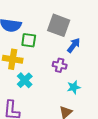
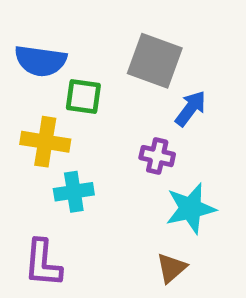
cyan cross: (25, 80) -> (74, 192), turned 35
cyan star: (74, 87) -> (191, 208), size x1.5

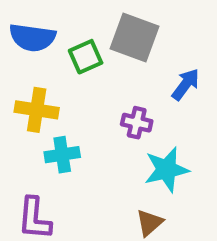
green square: (83, 96) -> (86, 57), moved, turned -32
blue arrow: (191, 108) -> (186, 84), moved

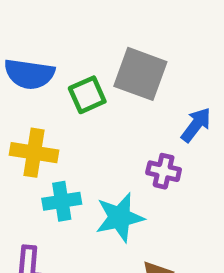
purple cross: (137, 123) -> (164, 171), moved
cyan star: (166, 170) -> (120, 217), moved

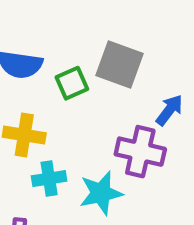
purple cross: (164, 171) -> (140, 152), size x1.6

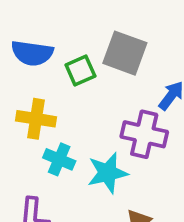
cyan cross: (49, 179) -> (59, 159), turned 32

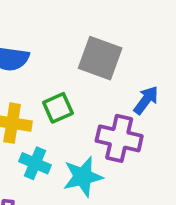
green square: (80, 71) -> (58, 108), moved

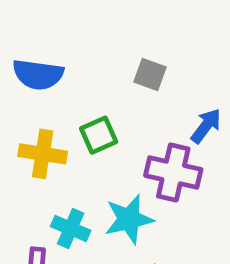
gray square: (100, 58) -> (150, 74), size x0.6
cyan cross: (35, 163) -> (71, 229), moved

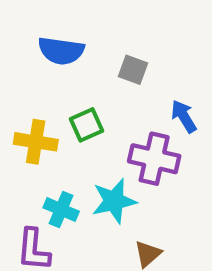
blue semicircle: (38, 74) -> (61, 51), moved
blue arrow: (206, 126) -> (184, 116), turned -68

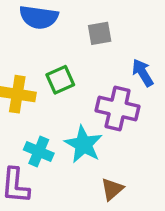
gray square: (133, 70) -> (100, 33), turned -30
cyan star: (114, 201) -> (84, 144), turned -30

